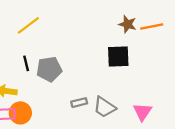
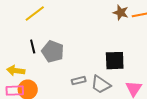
black square: (118, 56) -> (115, 61), moved
gray pentagon: (49, 69) -> (53, 52), turned 30

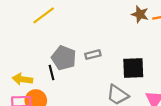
black line: (33, 47) -> (51, 73), moved
gray rectangle: (79, 81) -> (93, 55), moved

